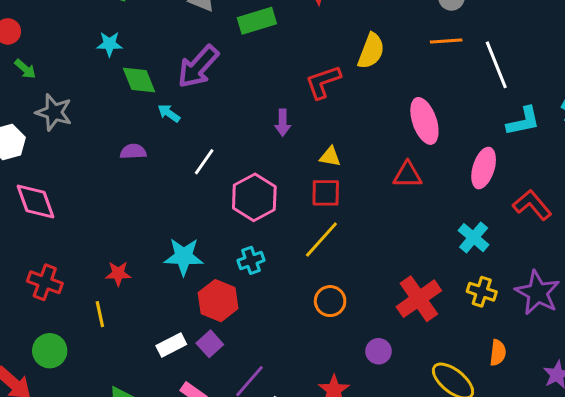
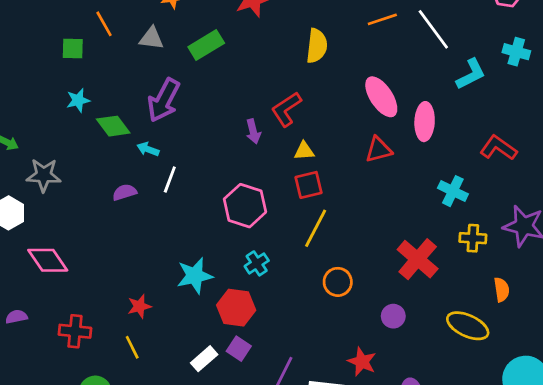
red L-shape: (323, 82) -> (286, 109), moved
white line: (204, 162) -> (170, 179), moved
pink ellipse: (484, 168) -> (425, 122), moved

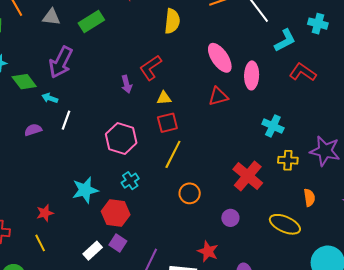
red L-shape: (498, 148) -> (303, 72), moved

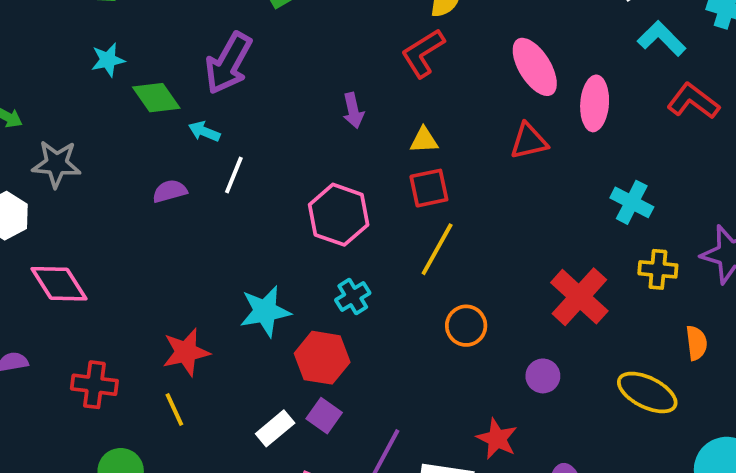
cyan L-shape: (285, 40) -> (662, 39), turned -110
red L-shape: (150, 68) -> (423, 53), moved
red star: (45, 213) -> (186, 352), size x1.4

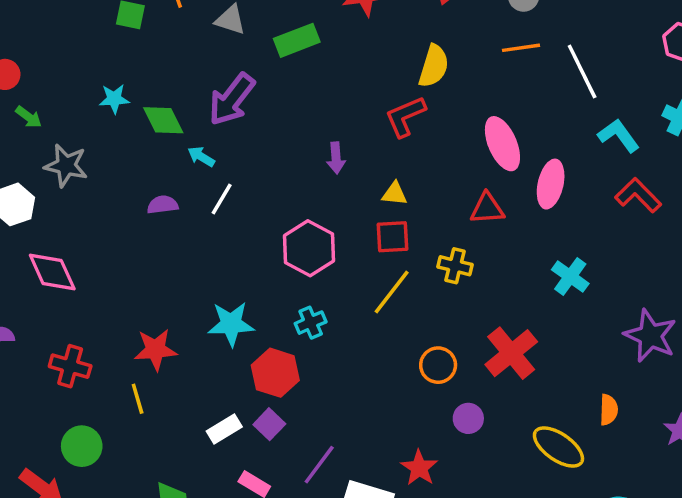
cyan star: (108, 60) -> (114, 99), moved
yellow cross: (658, 269) -> (455, 266), moved
orange circle: (466, 326) -> (438, 365), moved

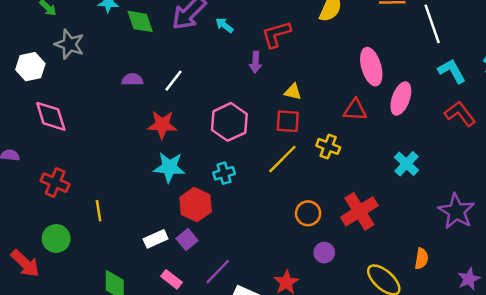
red L-shape: (405, 116) -> (276, 34), moved
cyan arrow: (201, 157) -> (224, 25), moved
red star: (156, 350) -> (162, 125), moved

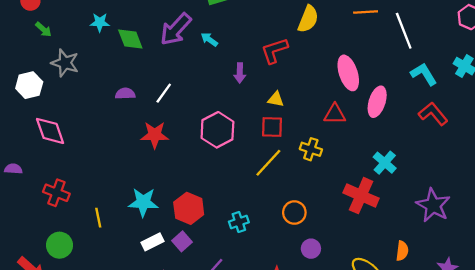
red L-shape: (276, 34) -> (274, 51), moved
cyan star: (169, 167) -> (143, 202), moved
cyan cross: (224, 173) -> (239, 222), moved
red cross: (359, 211) -> (361, 196), moved, turned -32

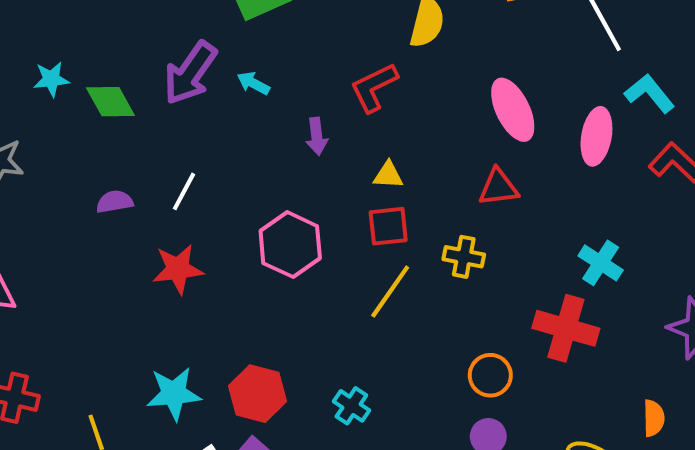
pink ellipse: (377, 102) -> (596, 136), moved
orange circle: (294, 213) -> (490, 375), moved
cyan cross: (239, 222) -> (351, 406), turned -30

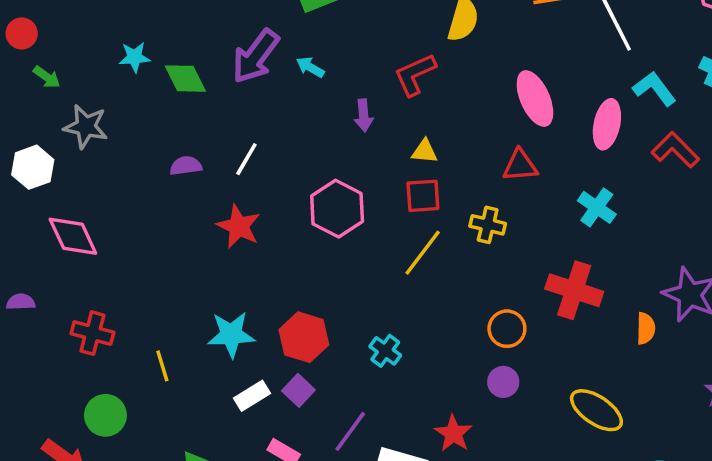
cyan cross: (601, 263) -> (597, 207), moved
red star: (178, 269) -> (239, 226), turned 30
orange semicircle: (654, 418) -> (646, 328), moved

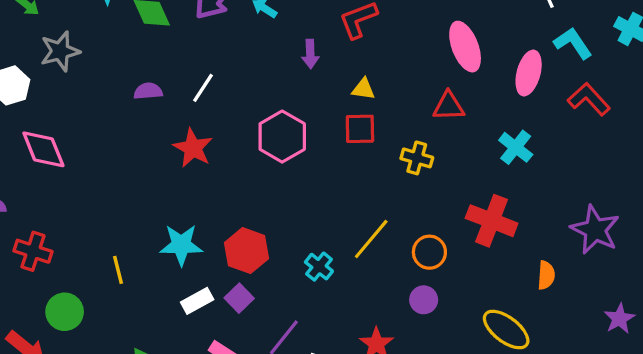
gray star: (86, 127) -> (60, 51), turned -30
yellow line: (423, 253) -> (371, 239), moved
orange semicircle: (646, 328) -> (546, 275), moved
red cross: (92, 333) -> (33, 251), moved

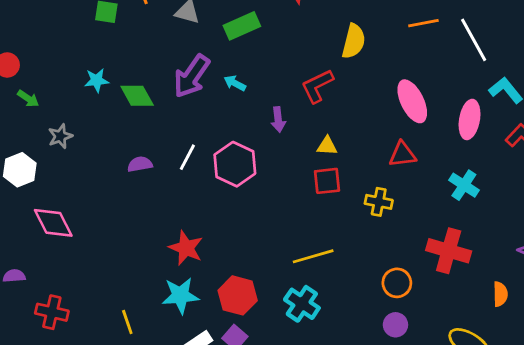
gray star: (60, 51) -> (60, 136), size x0.7
pink hexagon: (282, 137) -> (235, 164), moved
red star: (193, 148) -> (186, 248), moved
yellow line: (371, 239) -> (313, 256), moved, turned 39
cyan cross: (319, 267) -> (302, 304), size x1.4

